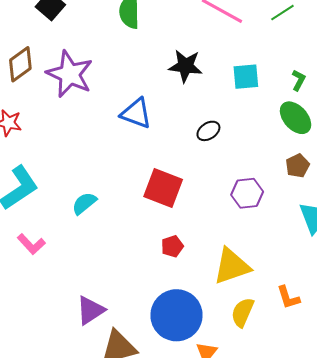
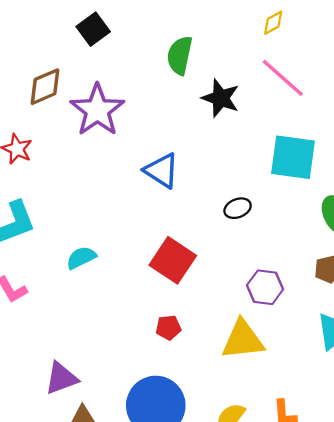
black star: (185, 66) -> (221, 98), moved
cyan square: (246, 77) -> (293, 157), size x1.5
yellow triangle: (232, 266) -> (243, 340), moved

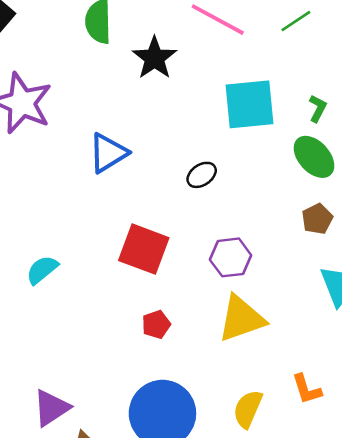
black star: (221, 98) -> (154, 58), turned 30
blue triangle: (162, 171) -> (108, 153), turned -51
purple hexagon: (265, 287) -> (231, 257), moved

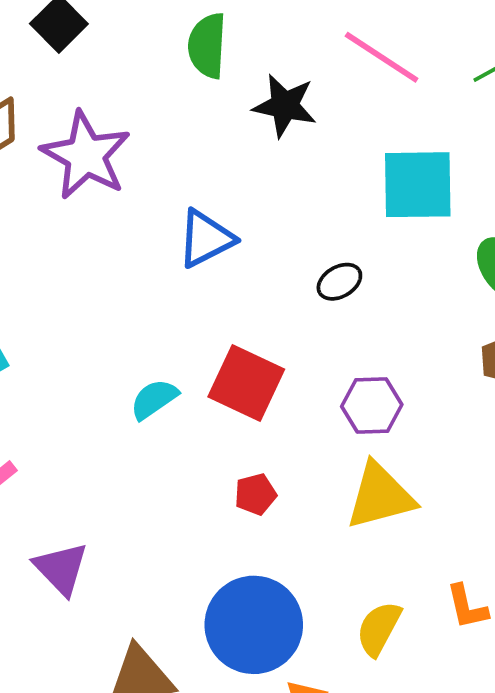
black star: (154, 58) -> (285, 106), turned -30
cyan semicircle: (42, 270) -> (154, 399), moved
purple triangle: (51, 408) -> (61, 569), moved, turned -45

